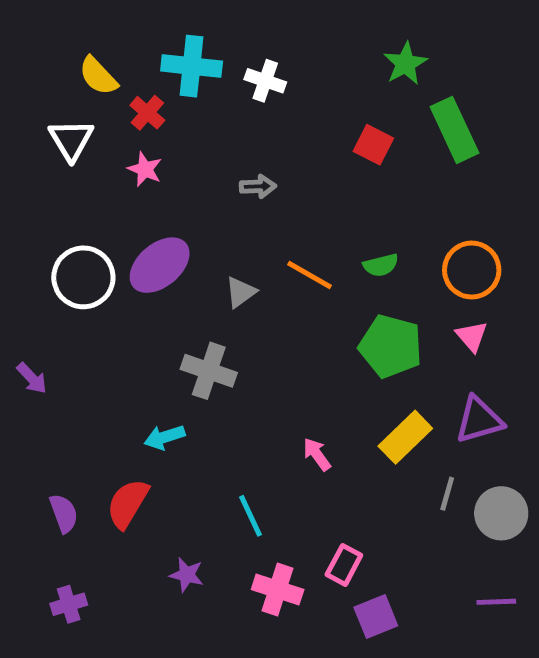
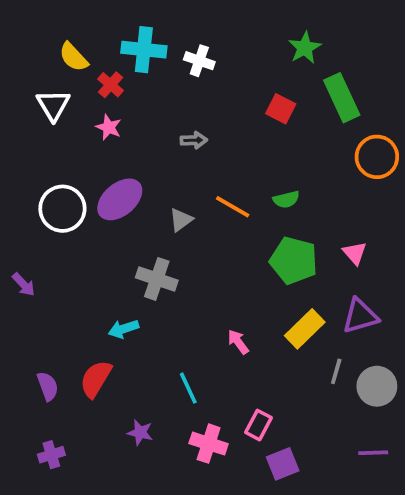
orange circle: (472, 270) -> (377, 157), moved

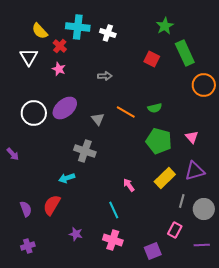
gray triangle: (181, 220) -> (98, 119), turned -32
cyan line: (188, 388) -> (114, 210), moved
pink rectangle: (259, 425) -> (175, 230), moved

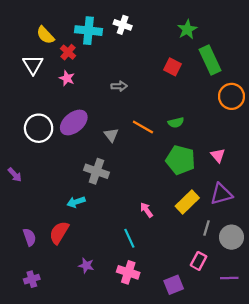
white cross: (108, 33) -> (123, 25), moved

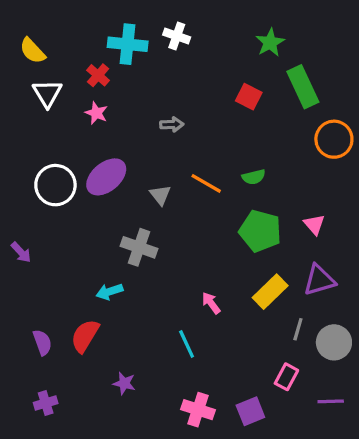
yellow semicircle: (45, 35) -> (33, 51), moved
pink cross: (128, 272) -> (198, 410), moved

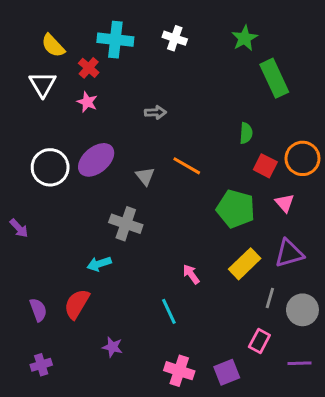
white cross: (177, 36) -> (175, 38), moved
yellow semicircle: (33, 51) -> (53, 46), moved
red square: (249, 97) -> (265, 166), moved
orange circle: (334, 139) -> (302, 158), moved
green semicircle: (254, 177) -> (246, 133), moved, turned -72

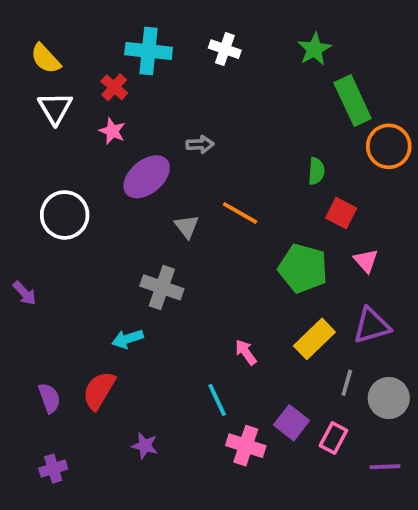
yellow semicircle: (53, 46) -> (46, 59), moved
orange circle: (302, 158) -> (389, 146), moved
purple ellipse: (96, 160) -> (147, 177), moved
pink cross: (179, 371) -> (246, 446), moved
purple square: (227, 372) -> (292, 423), moved, turned -30

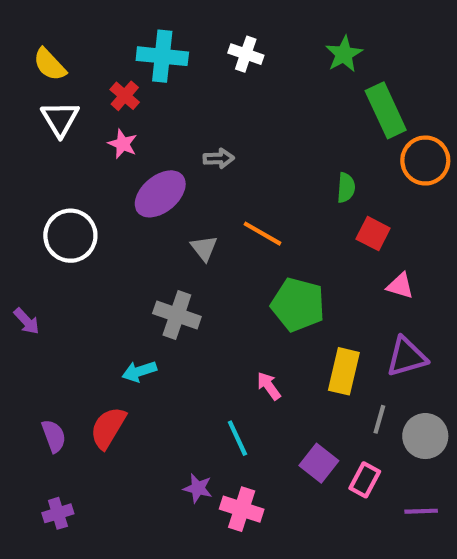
pink triangle: (366, 261) -> (400, 286), turned -32
green pentagon: (303, 268) -> (298, 305), moved
yellow rectangle: (314, 339) -> (344, 371), turned -33
purple star: (145, 446) -> (198, 488), moved
pink cross: (246, 446) -> (242, 509), moved

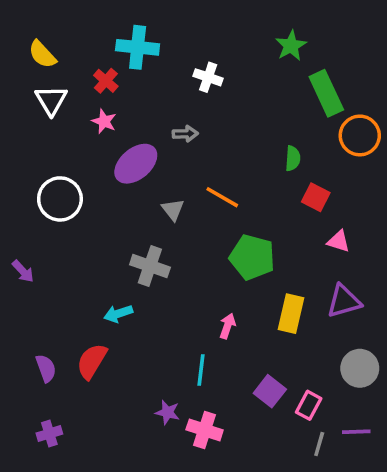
white cross: (246, 54) -> (208, 77), moved
pink arrow: (269, 386) -> (228, 326), turned 55
gray line: (379, 419) -> (319, 444), moved
cyan line: (237, 438) -> (201, 370), turned 32

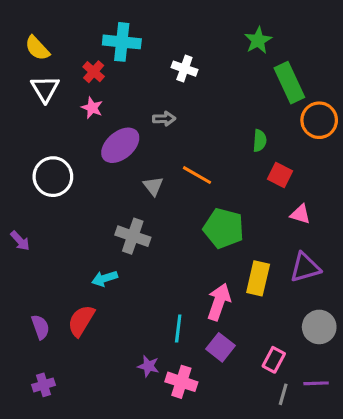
pink arrow: (228, 326) -> (219, 302), moved, size x1.6
purple square: (270, 391) -> (220, 347), moved

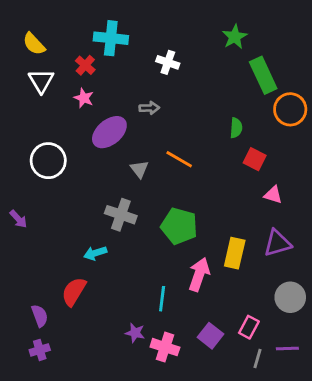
green pentagon: (224, 228) -> (179, 226), moved
purple semicircle: (40, 327) -> (40, 316), moved
purple square: (220, 347) -> (210, 336), moved

